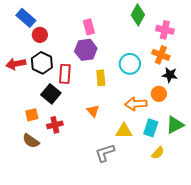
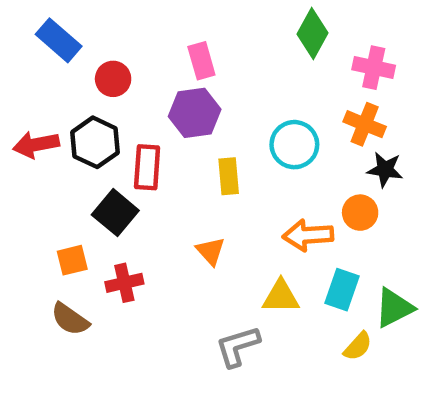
red circle: (40, 35) -> (113, 79), moved
green triangle: (175, 125) -> (394, 308), moved

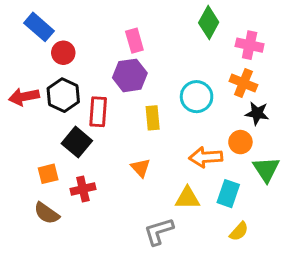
red circle: (113, 79) -> (63, 53), moved
green triangle: (394, 308) -> (266, 169), moved, turned -36

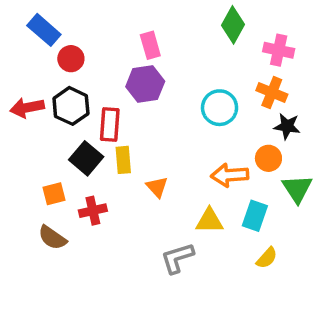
yellow rectangle: (153, 118) -> (123, 160), moved

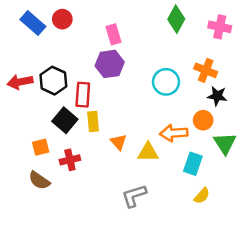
pink cross: (279, 50) -> (220, 27), moved
red circle: (71, 59) -> (62, 19), moved
yellow triangle: (209, 221) -> (148, 152), moved

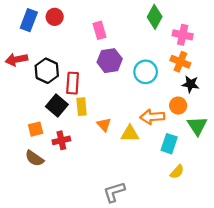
blue rectangle: (33, 23) -> (29, 20), turned 70
pink cross: (220, 27) -> (183, 35), moved
purple hexagon: (110, 64) -> (110, 61), moved
red arrow: (20, 82) -> (16, 60), moved
gray L-shape: (134, 196) -> (114, 192), moved

